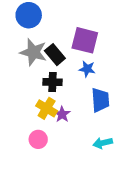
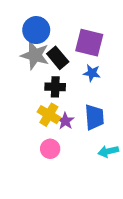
blue circle: (29, 15) -> (36, 30), moved
blue trapezoid: (100, 100) -> (94, 117), moved
pink circle: (38, 139) -> (50, 149), moved

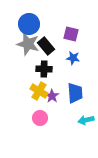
purple square: (89, 43) -> (71, 34), size x0.7

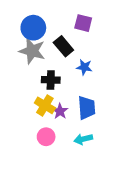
purple square: (71, 34) -> (83, 23), moved
black rectangle: (46, 46) -> (63, 46), moved
cyan arrow: (86, 120) -> (83, 139), moved

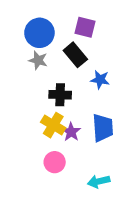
purple square: (83, 23) -> (85, 27), moved
gray star: (32, 51) -> (38, 60), size x0.6
cyan arrow: (83, 139) -> (99, 181), moved

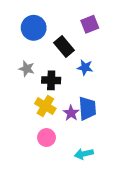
purple square: (85, 27) -> (90, 24), moved, turned -36
gray star: (38, 60) -> (27, 69), moved
purple star: (71, 132) -> (71, 113), moved

